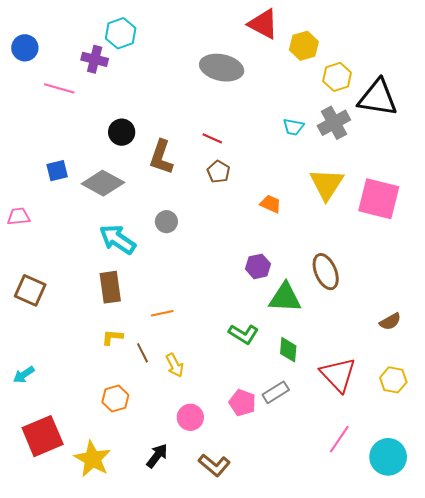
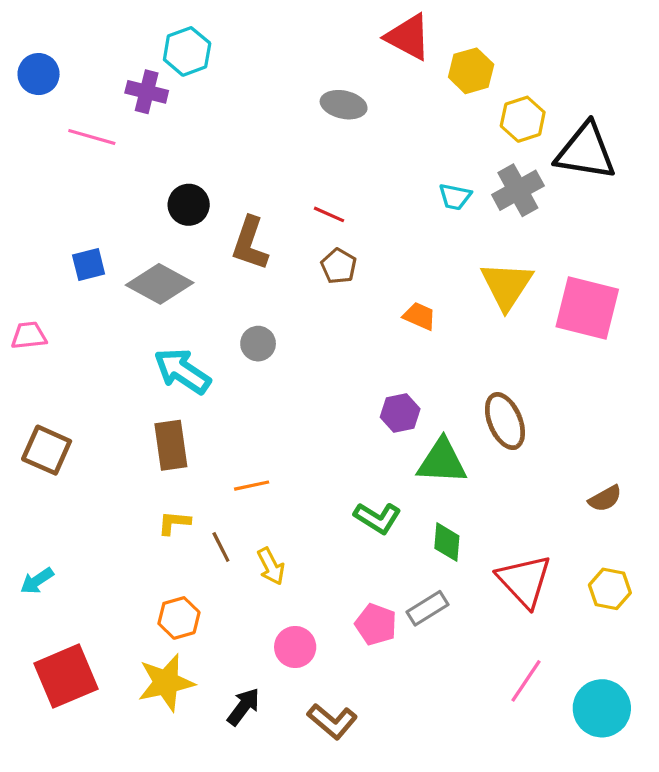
gray ellipse: (222, 68) -> (344, 105), size x0.7
yellow star: (93, 459) -> (166, 683), moved, turned 30

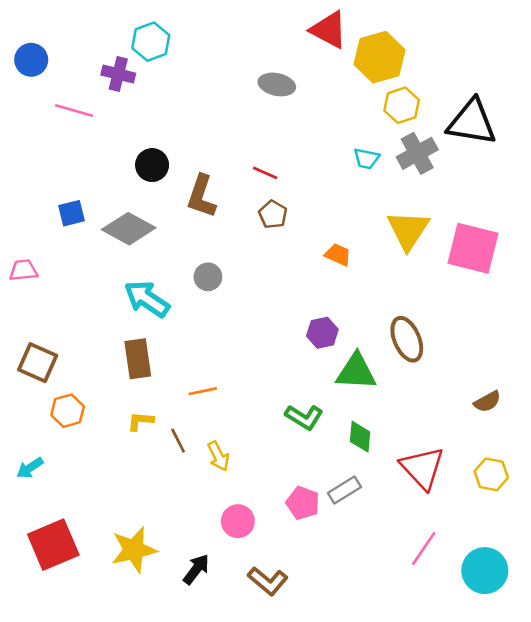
yellow hexagon: (471, 71) -> (380, 57), size x1.4
yellow hexagon: (523, 119) -> (402, 105), moved
orange hexagon: (179, 618) -> (68, 411), moved

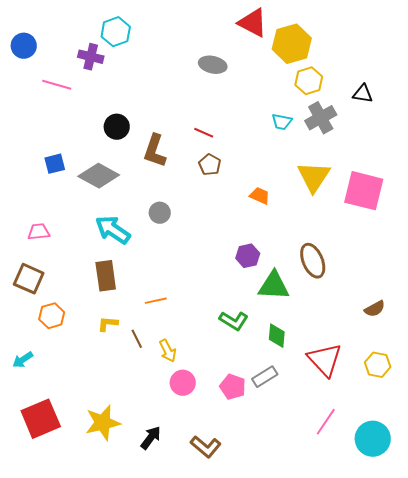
black triangle: (472, 122) -> (363, 94), size x0.5
pink trapezoid: (23, 270) -> (39, 232), moved
pink circle: (238, 521) -> (183, 383), moved

